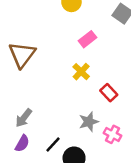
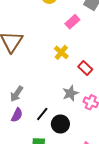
pink rectangle: (88, 39) -> (72, 22), moved

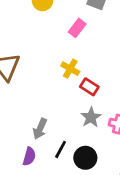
red rectangle: (85, 68) -> (89, 87), moved
gray arrow: (17, 94) -> (40, 129), moved

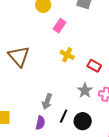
pink rectangle: (77, 28) -> (60, 26), moved
red rectangle: (89, 87) -> (94, 66), moved

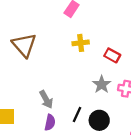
yellow cross: (67, 55) -> (81, 43), turned -32
gray arrow: (47, 101) -> (46, 99), moved, turned -49

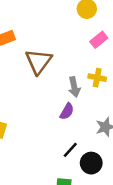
gray arrow: (46, 99) -> (74, 87), moved
purple semicircle: (50, 122) -> (67, 111), moved

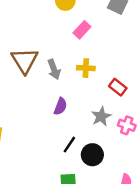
gray arrow: (74, 87) -> (54, 69), moved

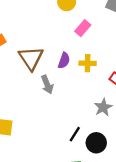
gray arrow: (54, 69) -> (47, 85), moved
purple semicircle: (60, 106) -> (64, 61), moved

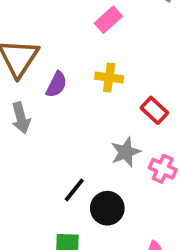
purple semicircle: (64, 61) -> (56, 84), moved
gray arrow: (47, 85) -> (21, 118), moved

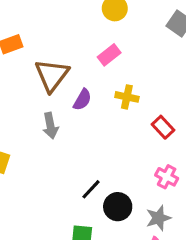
pink rectangle: (108, 20) -> (109, 55), moved
gray star: (126, 152) -> (158, 218), moved

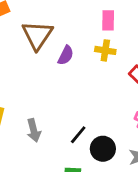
pink rectangle: (109, 55) -> (108, 20), moved, turned -48
gray arrow: (50, 126) -> (34, 130), moved

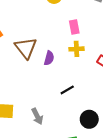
black line: (78, 135) -> (67, 90), moved, turned 32

